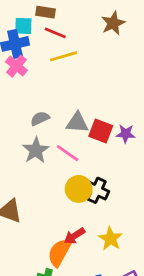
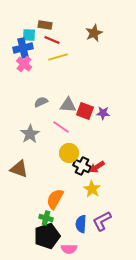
gray star: (36, 150) -> (30, 134), moved
black cross: (97, 190) -> (82, 166), moved
red arrow: (74, 236) -> (97, 167), moved

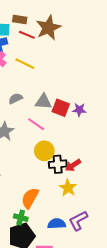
brown star: (94, 33) -> (48, 28), moved, size x1.4
yellow line: (58, 57) -> (25, 64), moved, turned 42
black cross: (82, 166) -> (58, 164), turned -30
blue semicircle: (81, 224) -> (57, 224), turned 84

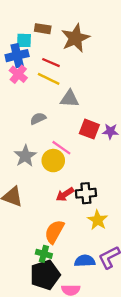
red line: (27, 35) -> (51, 63), moved
gray triangle: (43, 102) -> (70, 99), moved
yellow circle: (44, 151) -> (53, 161), moved
red arrow: (73, 165) -> (65, 194), moved

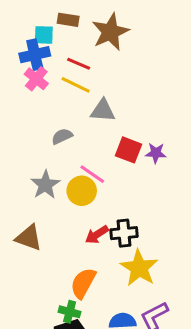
yellow star: (98, 220) -> (139, 268), size x1.4

